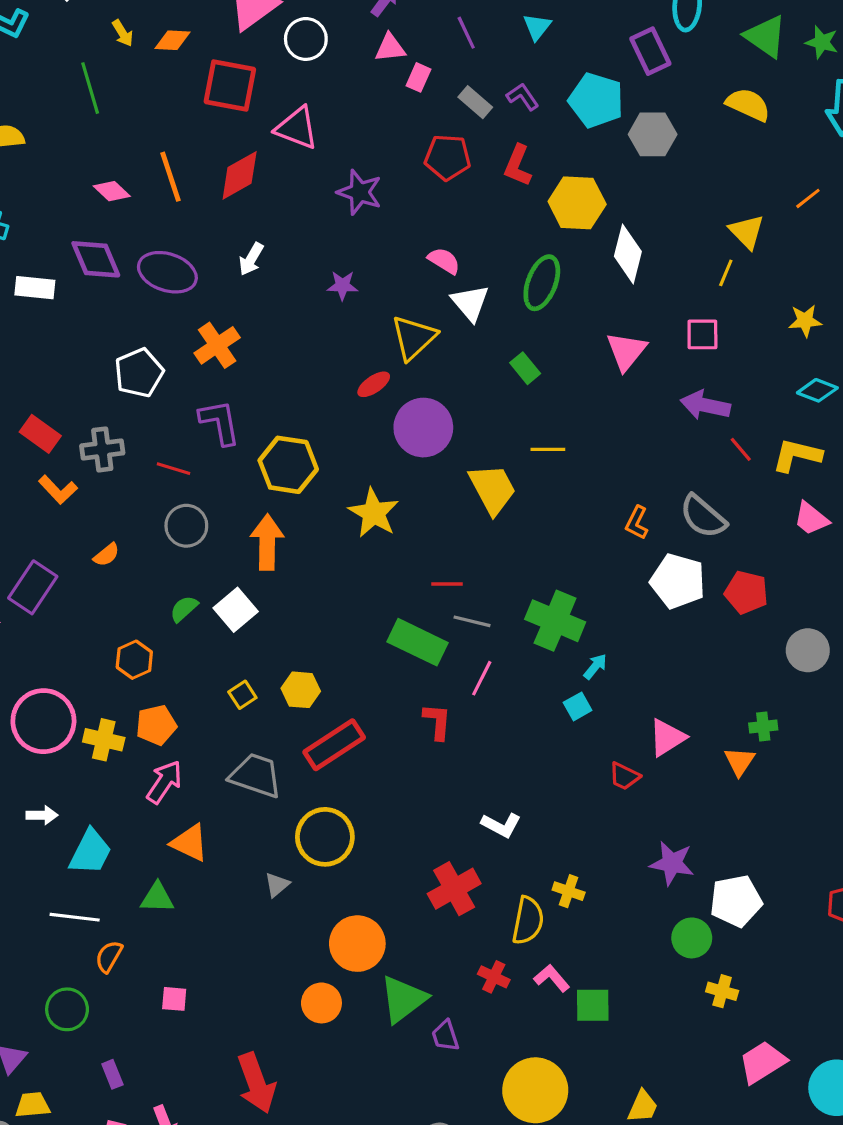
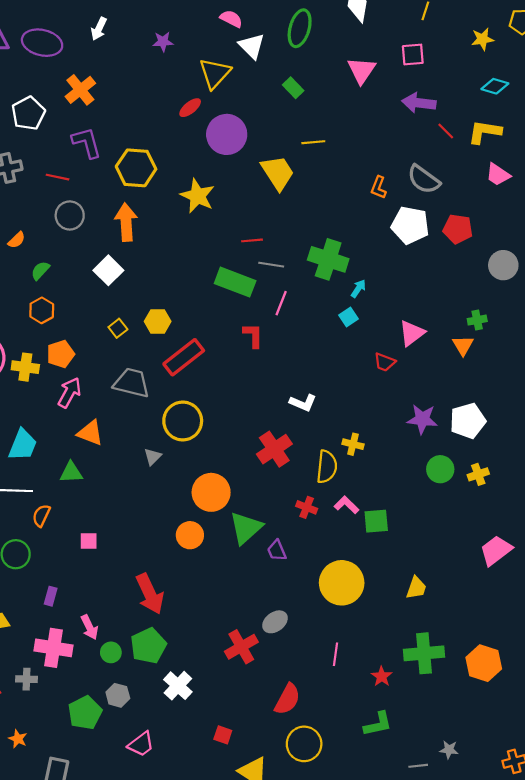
green semicircle: (184, 609) -> (40, 270), moved
white pentagon: (736, 901) -> (468, 421), moved
yellow cross: (722, 991) -> (478, 474), moved, turned -30
purple rectangle: (112, 1074) -> (51, 596), turned 42

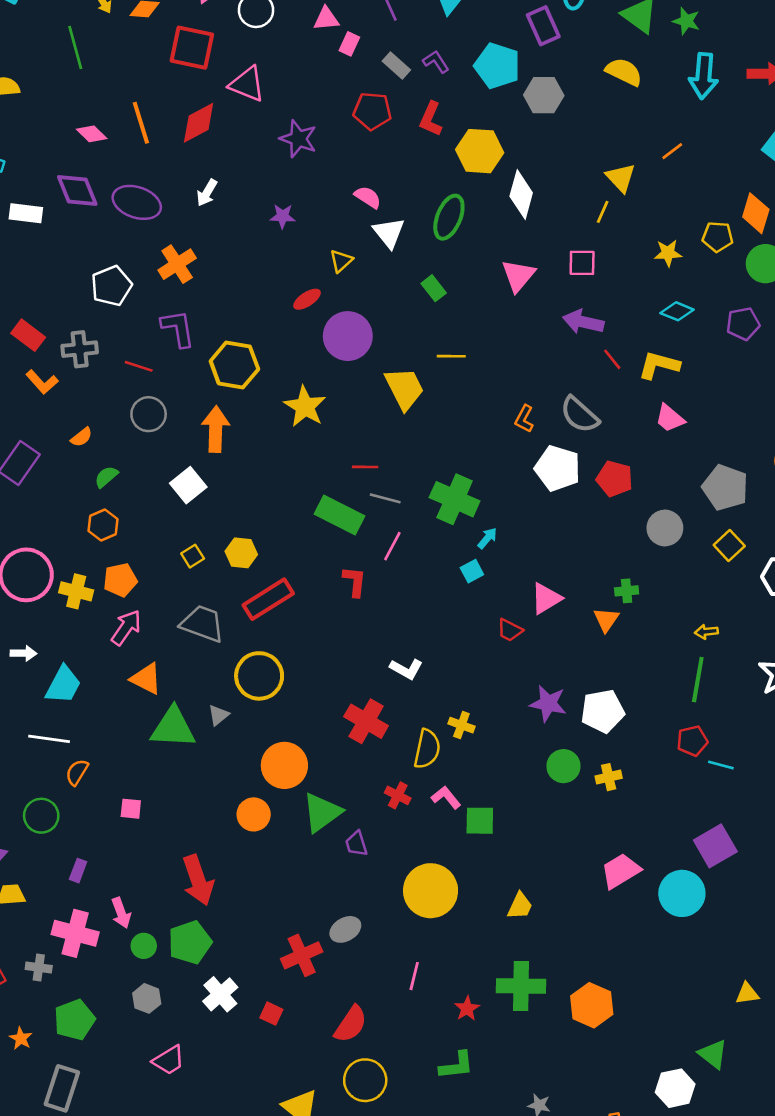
yellow triangle: (215, 73) -> (341, 261), size x0.6
red cross: (274, 449) -> (366, 721), turned -32
green triangle: (71, 472) -> (173, 728), moved, size x1.6
green pentagon: (85, 713) -> (74, 1020), moved
red square: (223, 735) -> (271, 1014), moved

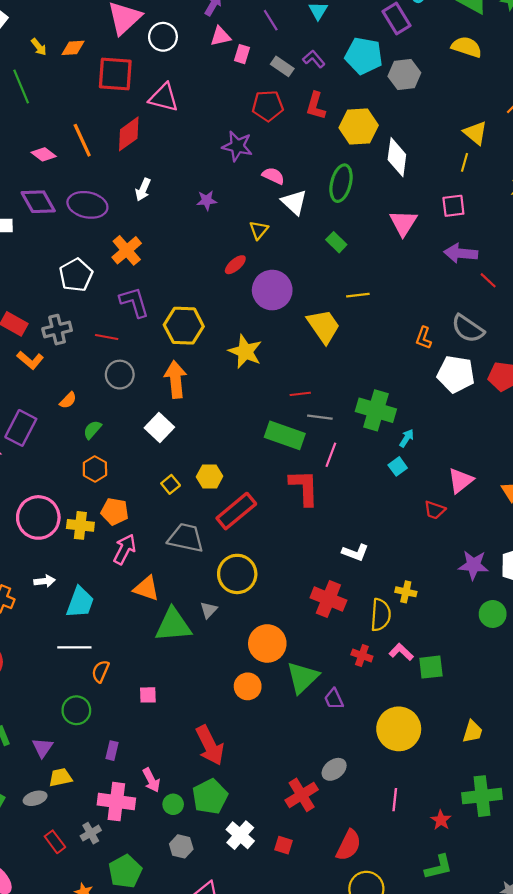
purple star: (298, 139) -> (237, 146), moved
orange pentagon: (120, 580) -> (115, 511), turned 30
red L-shape: (355, 582) -> (304, 487), size x1.5
gray cross: (39, 968) -> (91, 833), turned -30

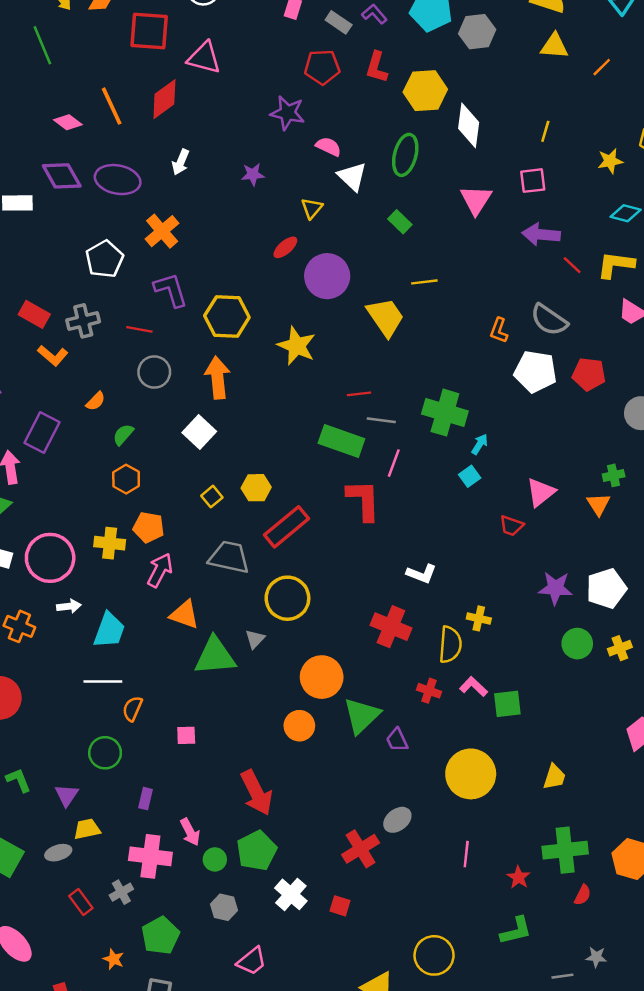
yellow triangle: (475, 133) -> (554, 46), moved, turned -35
pink circle: (38, 517) -> (50, 558), moved
red semicircle: (349, 845) -> (583, 895), moved, size x0.6

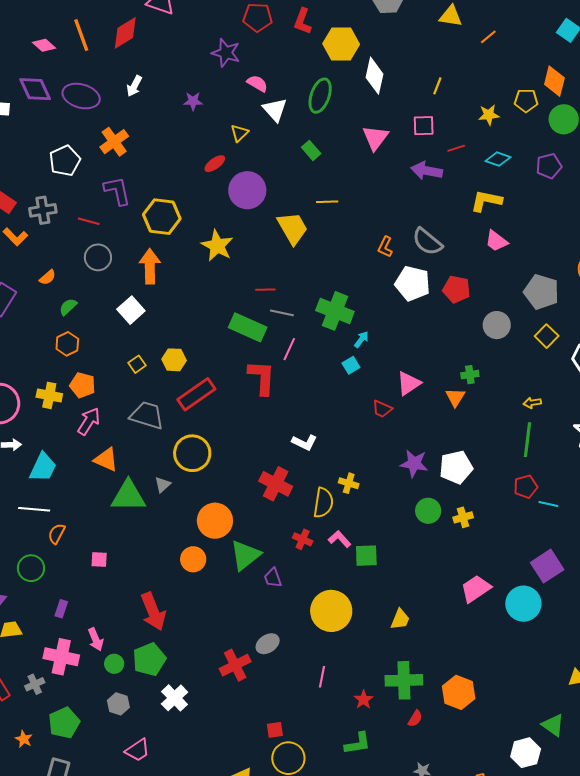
red line: (572, 265) -> (456, 148), moved, turned -66
red square: (340, 906) -> (275, 730), moved, turned -30

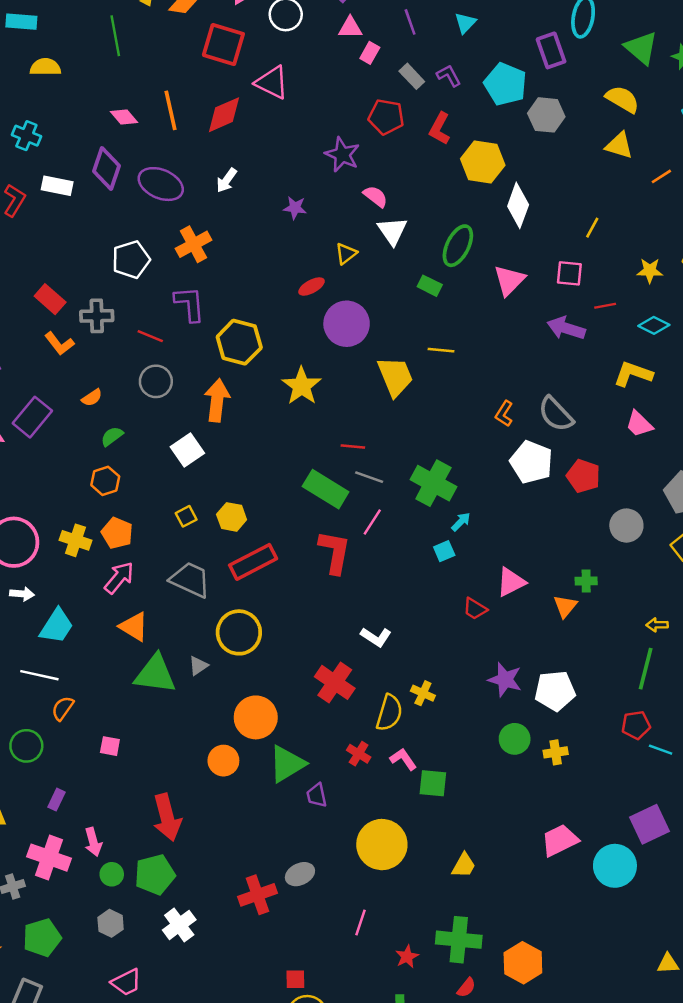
purple diamond: (35, 89) -> (106, 169), turned 36
green ellipse: (320, 96) -> (458, 246), moved
green rectangle: (311, 150) -> (430, 286), turned -30

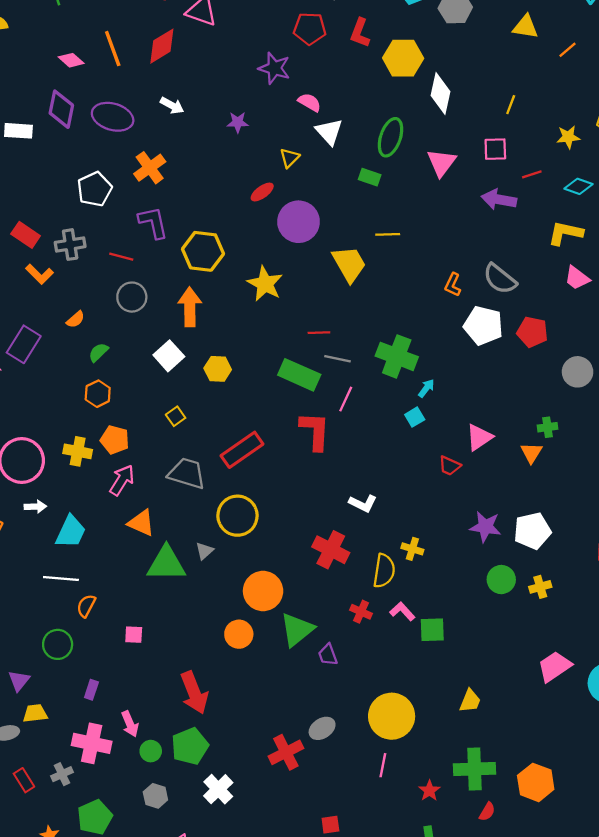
white arrow: (226, 180) -> (172, 106), turned -90
yellow hexagon: (232, 517) -> (218, 369), moved
yellow circle: (382, 845) -> (392, 716), moved

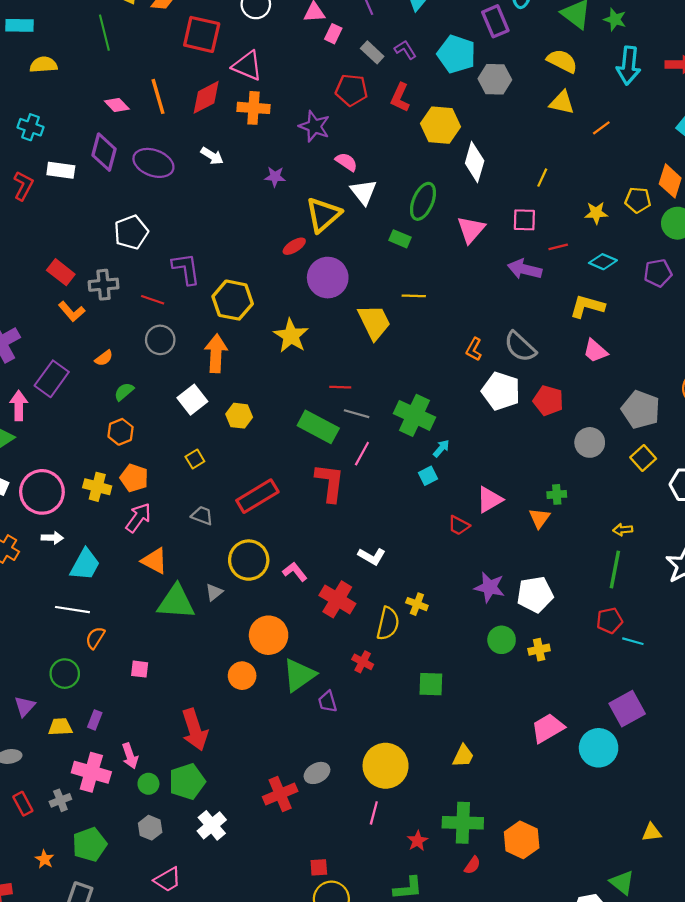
yellow triangle: (290, 158) -> (323, 215), size x1.8
orange cross: (150, 168) -> (253, 108), moved, turned 36
gray trapezoid: (187, 473) -> (202, 516), size x0.6
pink L-shape: (402, 611) -> (295, 572), moved
yellow trapezoid: (35, 713) -> (60, 727), moved

